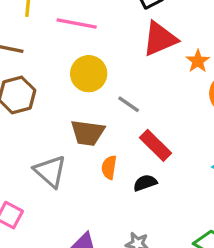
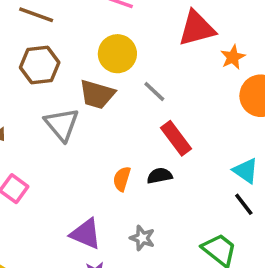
brown trapezoid: (88, 133) -> (97, 94), moved
orange semicircle: (109, 167) -> (122, 179), moved
gray triangle: (50, 171) -> (62, 124), moved

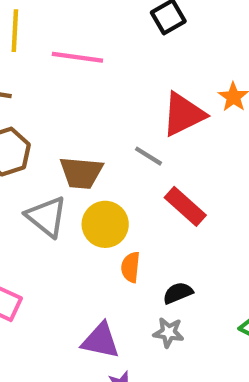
red triangle: (197, 28) -> (183, 114), moved
yellow circle: (117, 54) -> (105, 224), moved
black semicircle: (160, 176) -> (178, 293), moved

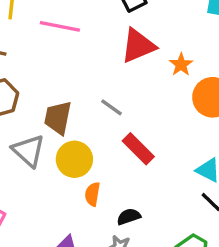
red triangle: (183, 114) -> (138, 46), moved
brown trapezoid: (81, 173) -> (58, 118), turned 93

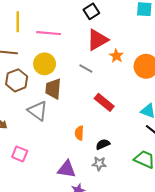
orange star: (181, 65) -> (116, 56), moved
gray line: (112, 107) -> (86, 68), moved
yellow circle: (74, 159) -> (45, 64), moved

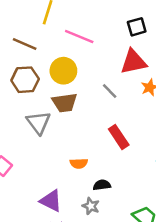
brown trapezoid: (53, 89) -> (65, 103), turned -120
orange semicircle: (79, 133) -> (79, 163), turned -112

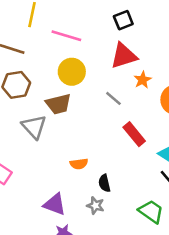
yellow circle: (63, 71) -> (72, 72), moved
gray line: (110, 91) -> (113, 98), moved
red rectangle: (119, 137) -> (134, 134), moved
black semicircle: (102, 185) -> (104, 183), turned -90

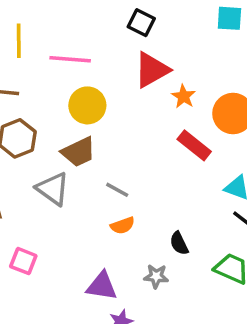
black square: (123, 20) -> (141, 23), turned -30
gray line: (113, 98) -> (117, 190), moved
red rectangle: (134, 134) -> (194, 145), moved
black semicircle: (104, 183) -> (179, 243), moved

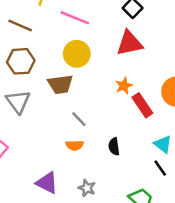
orange star: (183, 96) -> (124, 86), moved
gray triangle: (53, 189) -> (18, 102), moved
black semicircle: (179, 243) -> (114, 147), moved

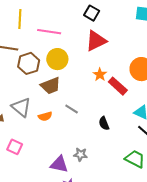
brown hexagon: (21, 61) -> (29, 63), moved
orange semicircle: (75, 145) -> (45, 116), moved
gray star: (87, 188) -> (80, 154), moved

